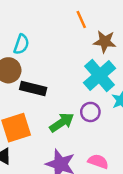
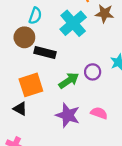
cyan cross: (99, 76) -> (73, 23), moved

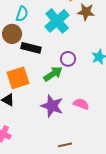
purple circle: (93, 72) -> (68, 59), moved

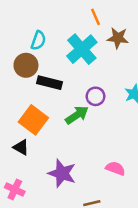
orange square: (18, 78) -> (33, 120), turned -35
pink semicircle: (81, 104) -> (115, 168), moved
purple star: (52, 106) -> (62, 173), moved

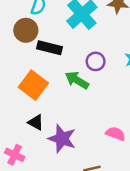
green arrow: (77, 115) -> (77, 80), turned -115
black triangle: (21, 147) -> (36, 122), moved

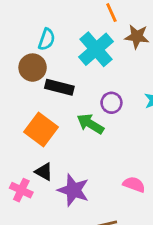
pink cross: (15, 155) -> (21, 190), moved

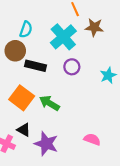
purple circle: (111, 103) -> (72, 67), moved
green arrow: (90, 124) -> (49, 103), moved

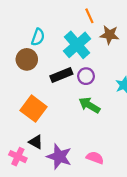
black rectangle: (36, 66) -> (61, 75), moved, turned -36
green arrow: (49, 103) -> (89, 105), moved
pink semicircle: (92, 139) -> (95, 158), moved

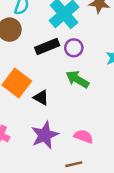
black triangle: (36, 142) -> (41, 98), moved
purple star: (59, 157) -> (45, 135), turned 30

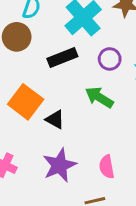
purple circle: (74, 48) -> (110, 59), moved
pink semicircle: (83, 136) -> (107, 167), turned -120

